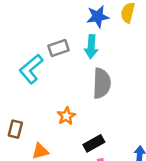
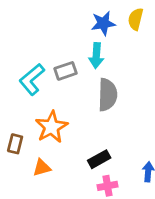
gray rectangle: (59, 48) -> (65, 71), moved
orange star: (66, 116) -> (51, 127), moved, size x1.6

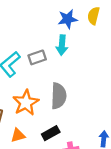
gray semicircle: (108, 95) -> (59, 96), moved
black rectangle: (99, 159) -> (51, 133), moved

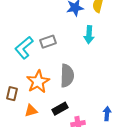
cyan arrow: (62, 45) -> (89, 35), moved

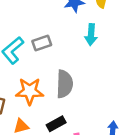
orange star: (38, 82) -> (30, 91), turned 30

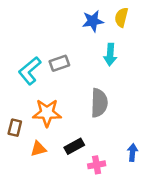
gray semicircle: (65, 84) -> (99, 103), moved

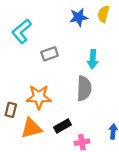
cyan arrow: (110, 55) -> (93, 59), moved
cyan L-shape: (30, 71) -> (22, 31), moved
orange triangle: (38, 149) -> (31, 128), size x1.5

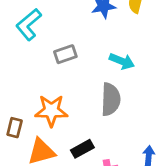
cyan arrow: (93, 59) -> (122, 61), turned -72

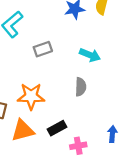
gray semicircle: (111, 99) -> (81, 87), size x0.7

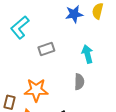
cyan arrow: (90, 55) -> (87, 54), turned -126

